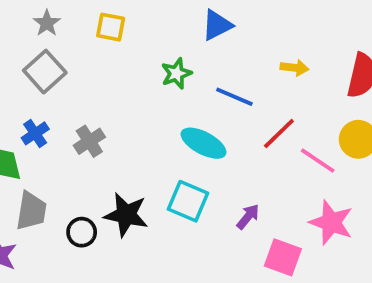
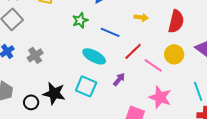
purple arrow: (248, 217) -> (119, 79), moved

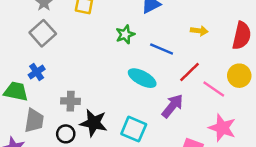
gray cross: (35, 55) -> (71, 101), moved, turned 35
purple arrow: (119, 79) -> (173, 106), size x1.5
cyan square: (86, 86) -> (134, 129), moved

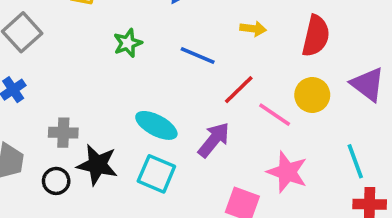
green star: (125, 34) -> (128, 43), moved
cyan ellipse: (142, 78) -> (156, 125), moved

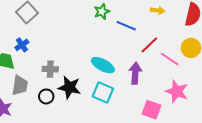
green star: (128, 43) -> (102, 11), moved
purple arrow: (214, 140) -> (135, 73), turned -35

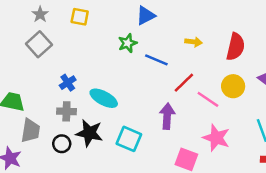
blue cross: (22, 45) -> (68, 83), moved
cyan ellipse: (103, 65) -> (104, 98), moved

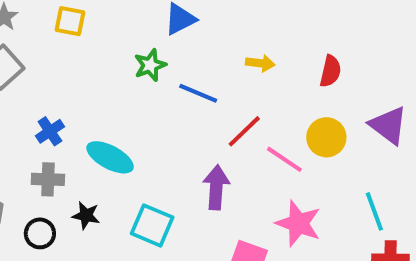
red semicircle: (235, 47) -> (330, 71), size x0.7
black star: (89, 133) -> (86, 215), size x0.6

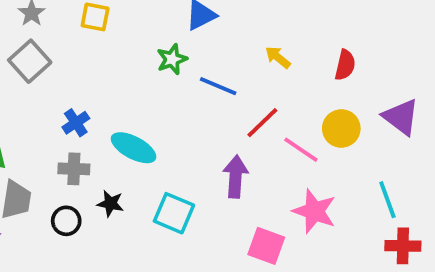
yellow arrow: (260, 63) -> (278, 57), turned -148

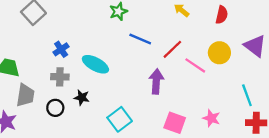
blue line: (218, 86) -> (140, 39), moved
pink star: (314, 211) -> (211, 118), moved, size x0.7
cyan square: (174, 213) -> (120, 119), moved, turned 30

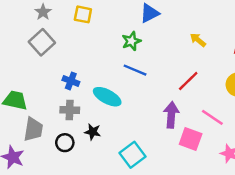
blue line: (140, 39) -> (135, 70), moved
blue cross: (61, 49) -> (71, 81), turned -35
pink line: (195, 65) -> (212, 117), moved
pink square: (175, 123) -> (191, 139), moved

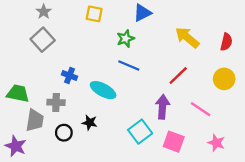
yellow square: (83, 14) -> (94, 14), moved
yellow arrow: (198, 40) -> (187, 37), size x1.6
gray cross: (70, 110) -> (56, 102), moved
pink square: (191, 139) -> (174, 142), moved
cyan square: (133, 155) -> (140, 132), moved

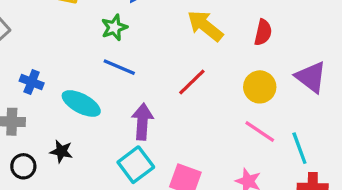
purple arrow: (162, 107) -> (142, 122), moved
pink line: (201, 109) -> (260, 132), moved

